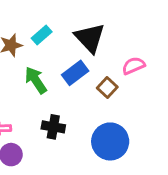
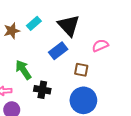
green arrow: (36, 80) -> (23, 70), moved
brown square: (107, 88) -> (81, 70), moved, turned -32

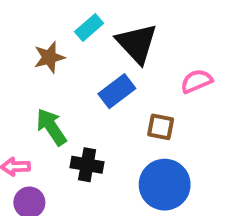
cyan rectangle: (34, 23) -> (89, 27), moved
brown star: (12, 31) -> (49, 57), moved

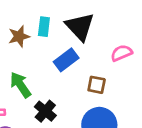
cyan rectangle: (89, 27) -> (44, 27), moved, turned -42
black cross: (87, 165) -> (45, 111), turned 30

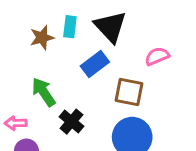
brown square: (97, 85) -> (129, 92), size x1.4

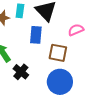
blue rectangle: (95, 64) -> (36, 35), turned -48

